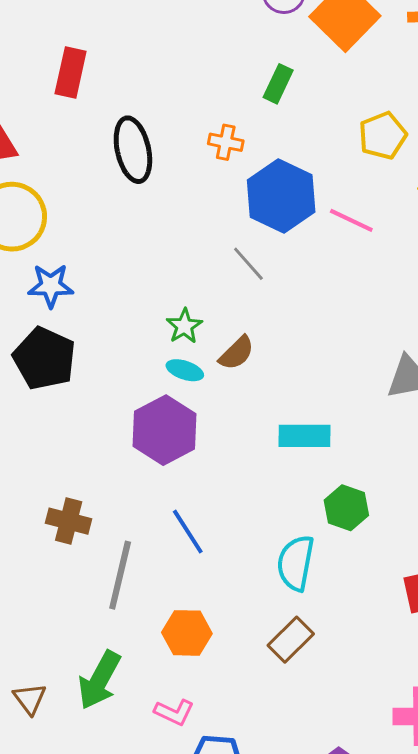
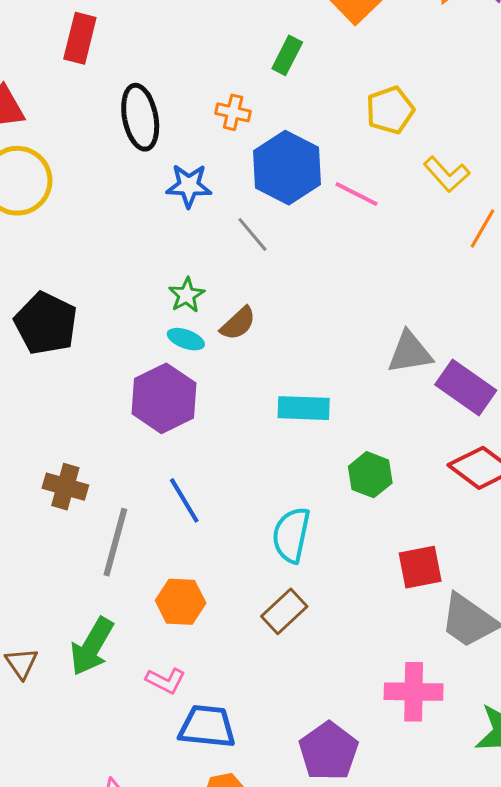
blue star: (51, 286) -> (189, 186), moved
green hexagon: (346, 508) -> (370, 475), moved

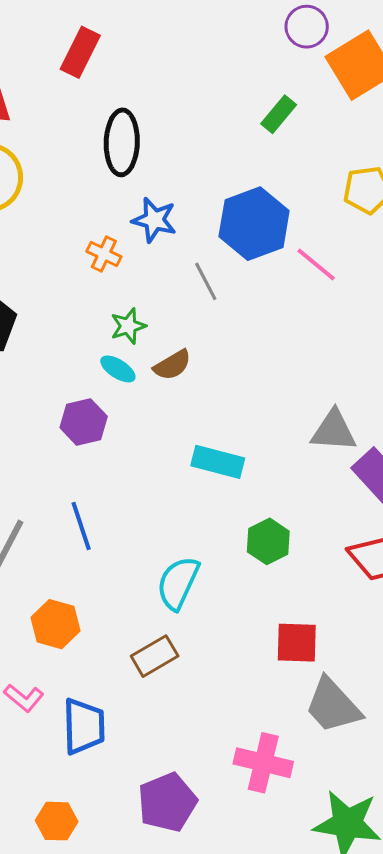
orange cross: (233, 112) -> (104, 254), moved
purple hexagon: (164, 398) -> (84, 422), size x0.7
blue trapezoid: (207, 727) -> (84, 726), moved, turned 70

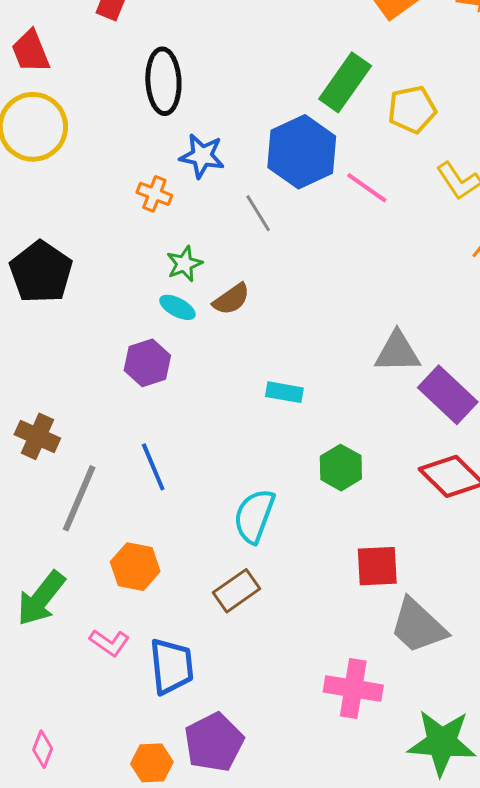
green rectangle: (279, 114) -> (345, 82), moved, size x1.5
cyan rectangle: (218, 462) -> (284, 392), size x0.7
purple pentagon: (167, 802) -> (214, 742), moved

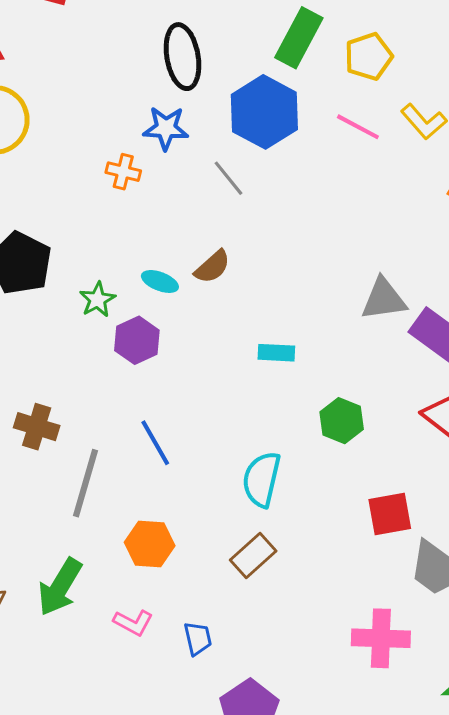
black ellipse: (163, 81) -> (182, 57), moved
pink line: (367, 188) -> (358, 127), moved
green star: (184, 264) -> (97, 300), moved
blue trapezoid: (172, 666) -> (198, 638), size x0.6

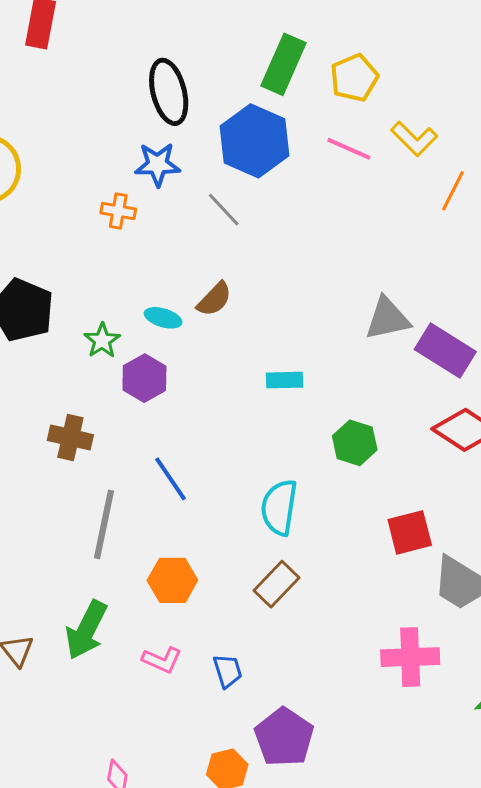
brown cross: (37, 427) -> (70, 438), moved

